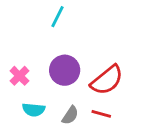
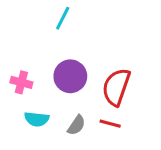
pink cross: (19, 76) -> (21, 82), turned -30
red semicircle: (107, 80) -> (116, 87), turned 148

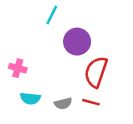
purple circle: (70, 76) -> (77, 42), moved
gray semicircle: (76, 125) -> (63, 103), turned 42

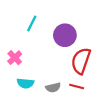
cyan line: (52, 15) -> (32, 23), moved
pink cross: (18, 68) -> (15, 58), turned 32

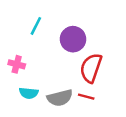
pink cross: (15, 58) -> (17, 64), turned -32
gray semicircle: (53, 88) -> (60, 98), size x1.5

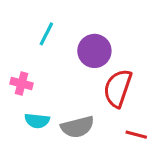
red line: (86, 97) -> (136, 135), moved

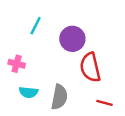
red semicircle: (118, 88) -> (90, 67), turned -32
gray semicircle: (77, 127) -> (59, 97), turned -65

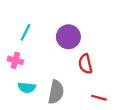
cyan line: (36, 26) -> (26, 32), moved
red semicircle: (90, 67) -> (85, 64), size x0.7

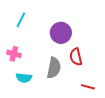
cyan line: (26, 32) -> (21, 20), moved
gray semicircle: (56, 92) -> (54, 68), moved

